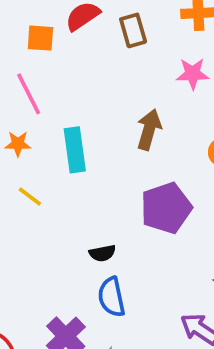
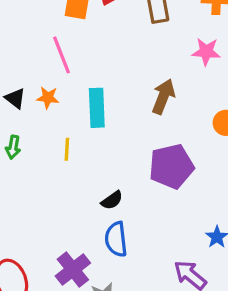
yellow line: (30, 197) -> (67, 149), moved, turned 50
black semicircle: (102, 253) -> (112, 200), turned -30

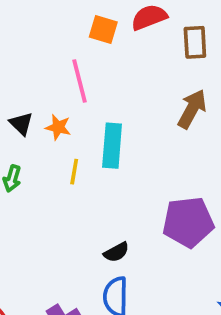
brown arrow: (163, 97) -> (192, 109), moved
yellow line: (67, 149) -> (74, 172), moved

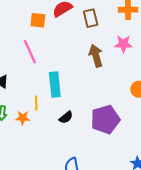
brown arrow: (192, 109) -> (96, 56), turned -35
orange star: (58, 127) -> (23, 118), moved
black semicircle: (116, 252) -> (66, 117), moved

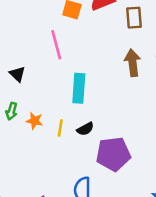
yellow line: (36, 103) -> (60, 128), moved
purple pentagon: (105, 119) -> (113, 154), moved

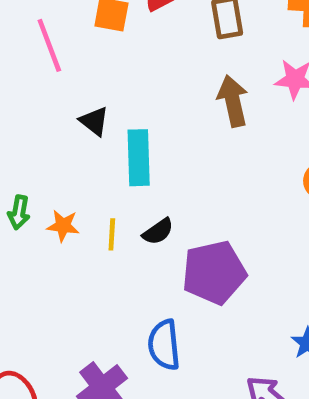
pink line: (56, 45) -> (49, 45), moved
black triangle: (17, 74) -> (94, 121), moved

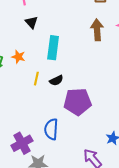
black triangle: (94, 121) -> (31, 22), moved
orange star: (63, 226) -> (18, 57), moved

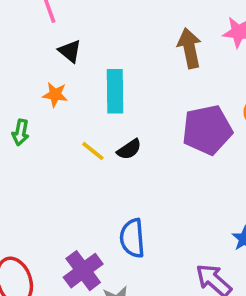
orange star: (18, 57) -> (55, 95), moved
yellow line: (36, 79) -> (93, 151), turned -56
purple pentagon: (77, 102) -> (207, 130), moved

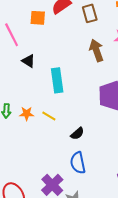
orange star: (55, 95) -> (27, 114), moved
black semicircle: (129, 149) -> (77, 134), moved

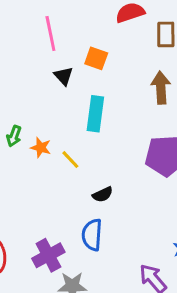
orange square: (38, 18) -> (96, 58), moved

